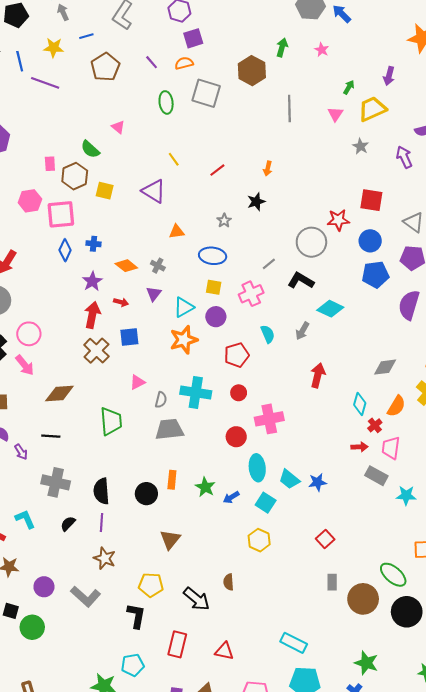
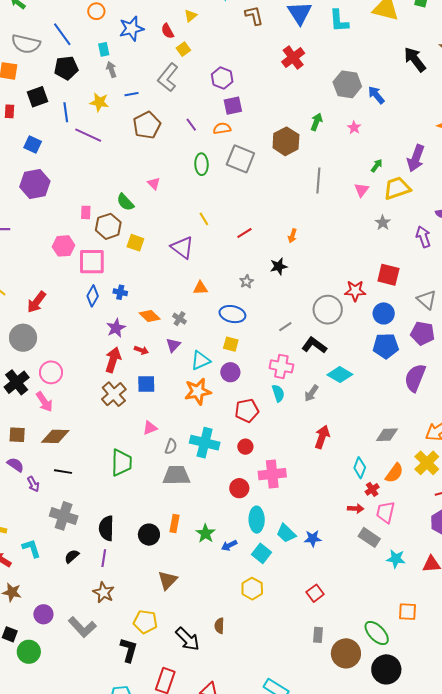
purple arrow: (389, 76) -> (416, 158), size x1.5
pink cross: (251, 294) -> (281, 366), moved, turned 30
brown diamond: (59, 393) -> (55, 436), moved

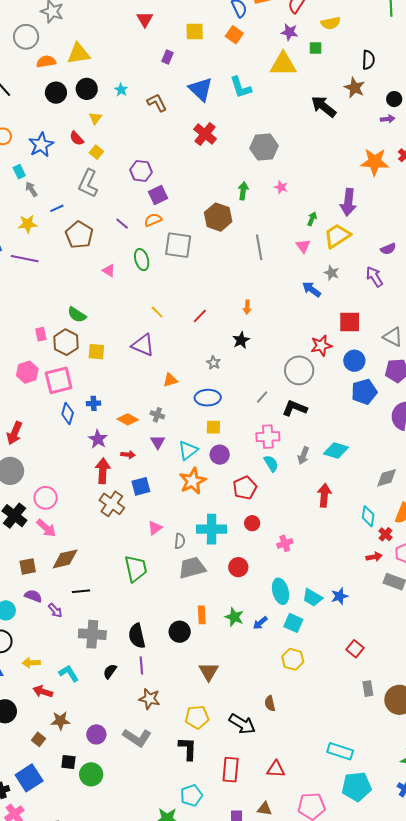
blue arrow: (376, 95) -> (311, 289), moved
pink triangle: (154, 183) -> (109, 271), moved
cyan diamond: (340, 375) -> (336, 451), moved
pink cross: (272, 474) -> (285, 543), size x0.6
red circle: (239, 488) -> (238, 567), moved

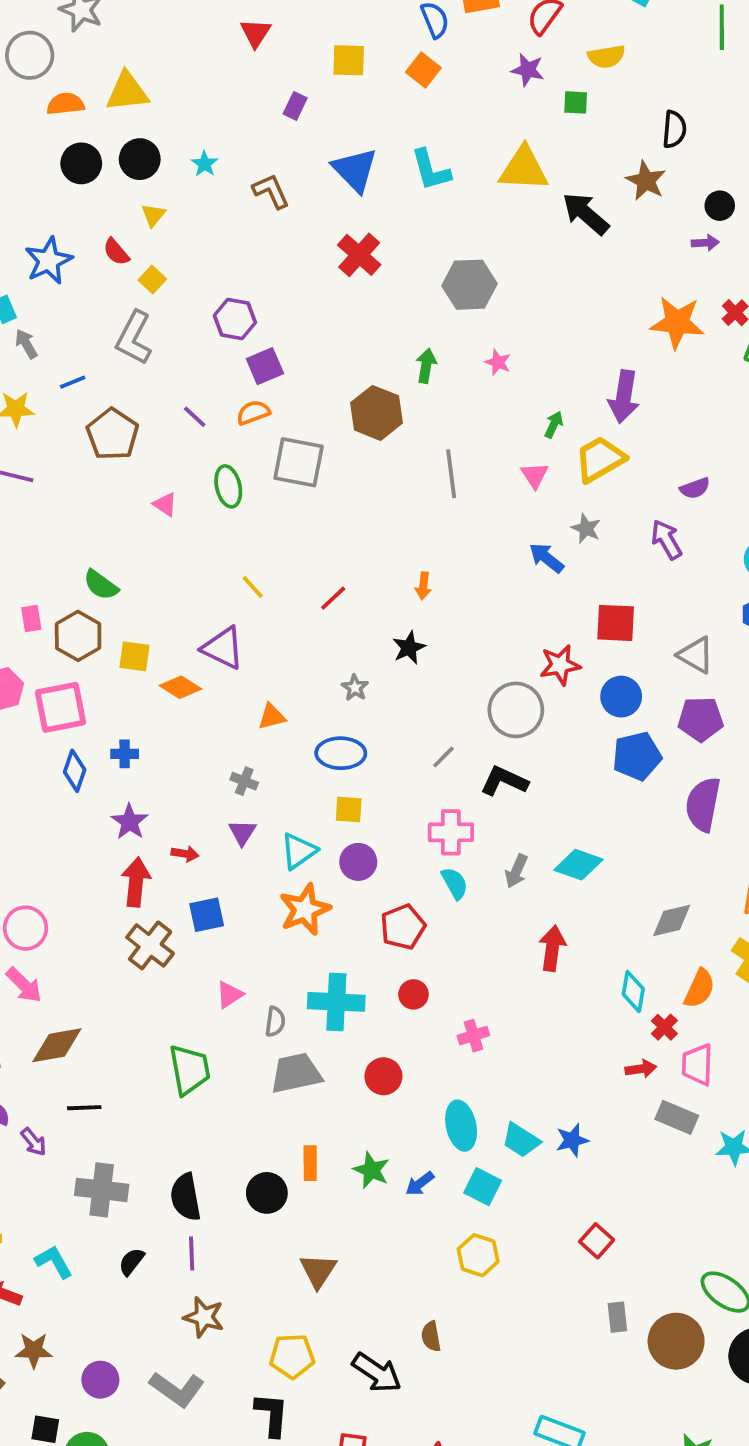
yellow triangle: (283, 64) -> (524, 169), moved
orange diamond: (128, 419) -> (180, 687), moved

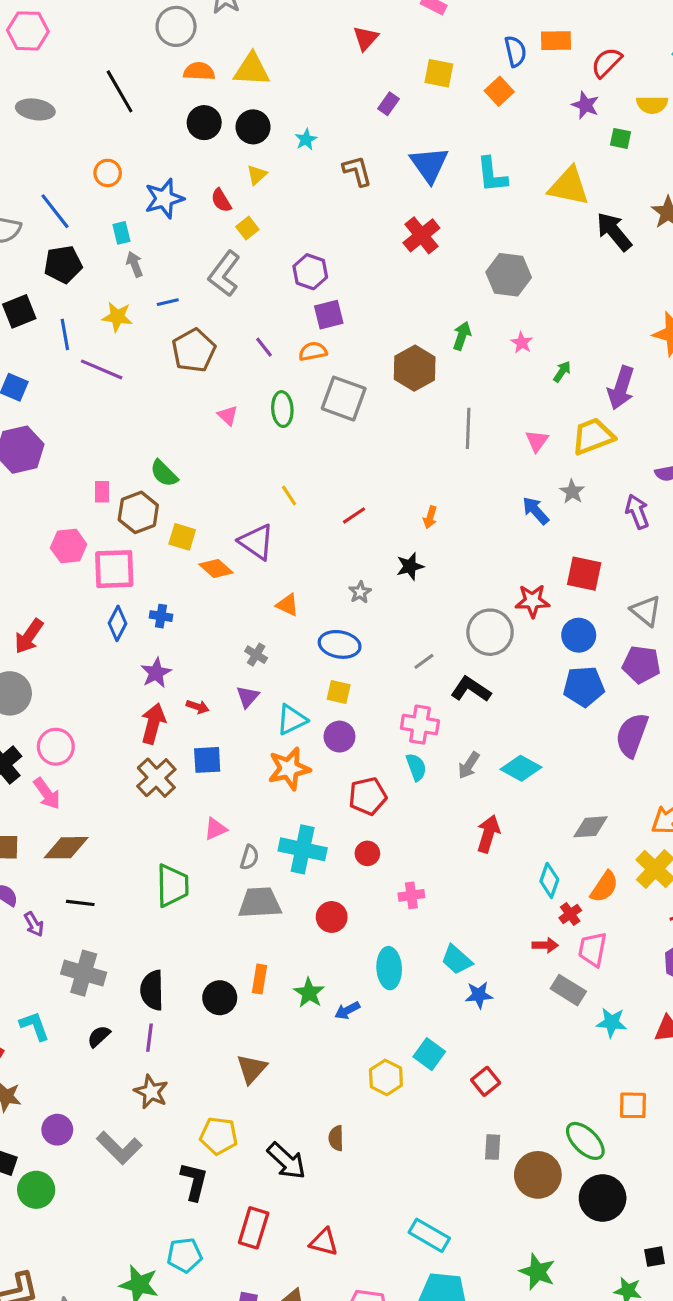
green arrow: (554, 425) -> (562, 372), moved
orange triangle: (272, 717) -> (287, 605), turned 30
cyan trapezoid: (521, 1140) -> (457, 960), moved
cyan square: (483, 1187) -> (429, 1054), moved

